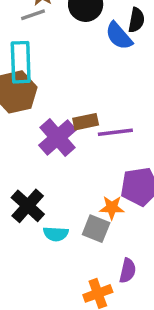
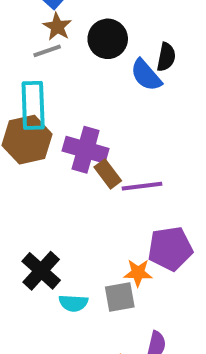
brown rectangle: (86, 122) -> (108, 174), turned 65
purple cross: (58, 137) -> (86, 150), moved, turned -33
gray square: (96, 229) -> (120, 297), turned -32

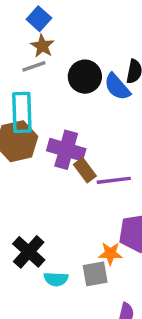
black circle: (108, 39) -> (85, 77), moved

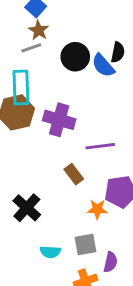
brown rectangle: (85, 170) -> (74, 174), moved
gray square: (95, 274) -> (86, 245), moved
cyan semicircle: (56, 279) -> (50, 252), moved

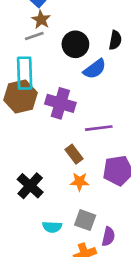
blue semicircle: (103, 66) -> (95, 69), moved, turned -85
orange star: (97, 209) -> (80, 182), moved
gray square: (86, 245) -> (85, 220), turned 30

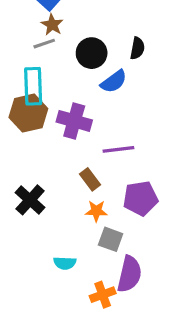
black cross: (30, 186) -> (30, 200), moved
gray square: (85, 220) -> (111, 239), moved
purple semicircle: (108, 237) -> (129, 274), size x1.6

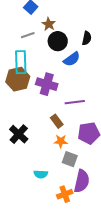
brown star: (52, 25) -> (49, 24), moved

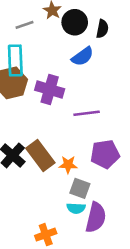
black circle: (58, 41) -> (75, 22), moved
brown rectangle: (57, 121) -> (40, 155), moved, size x1.6
cyan semicircle: (41, 174) -> (76, 208), moved
orange cross: (65, 194) -> (46, 235), moved

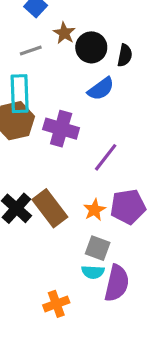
purple line: (87, 113) -> (106, 157), turned -45
orange star: (68, 165) -> (94, 210), moved, turned -30

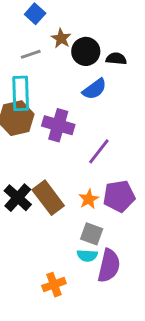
black semicircle: (125, 55) -> (116, 59), turned -96

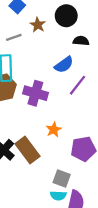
black circle: (86, 51) -> (66, 16), moved
purple line: (99, 151) -> (78, 85), moved
orange star: (89, 199) -> (54, 130), moved

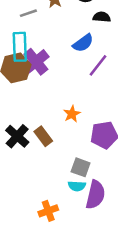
purple cross: (35, 93) -> (36, 62), moved, turned 35
brown rectangle: (27, 150) -> (43, 136), size x0.7

